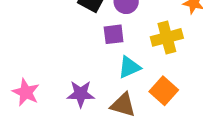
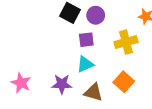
cyan triangle: (129, 67) -> (85, 64), moved

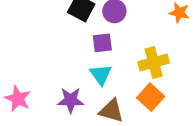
yellow cross: (126, 42) -> (154, 62), moved
cyan triangle: (85, 64) -> (101, 75), turned -42

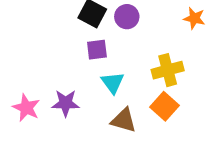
purple square: (102, 43) -> (97, 50), moved
purple star: (71, 100) -> (66, 103), moved

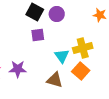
cyan triangle: (113, 83) -> (62, 56), moved

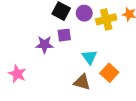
yellow cross: (83, 48) -> (106, 19), moved
purple star: (18, 69) -> (44, 45), moved

